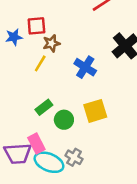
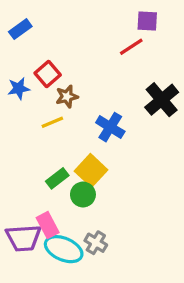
red square: (36, 26) -> (48, 74), turned -36
yellow line: (40, 63) -> (52, 122), turned 36
yellow square: (95, 111) -> (91, 170), moved, turned -30

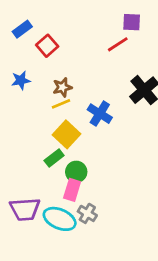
red square: (48, 74) -> (47, 46), moved
yellow line: (52, 122) -> (61, 104), moved
yellow square: (91, 170) -> (67, 134), moved
pink rectangle: (48, 225) -> (72, 190), moved, turned 45

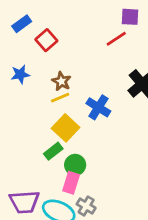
brown star: (62, 87) -> (61, 81), turned -30

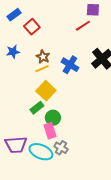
blue cross: (98, 107) -> (70, 65), moved
pink rectangle: (71, 183) -> (50, 131), turned -35

